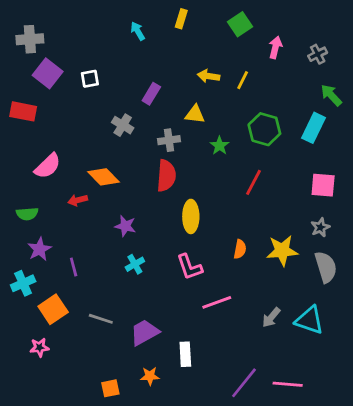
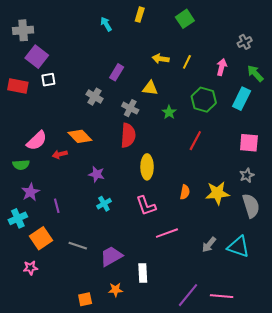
pink arrow: (275, 47) -> (222, 67), moved
white square: (90, 79) -> (48, 80), moved
gray cross: (169, 140) -> (130, 108), turned 35
pink semicircle: (48, 166) -> (37, 141), moved

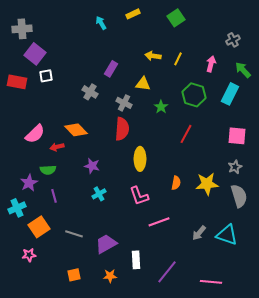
yellow rectangle: (140, 15) -> (133, 14), turned 48
green semicircle: (21, 165) -> (48, 170), moved
purple line: (188, 295) -> (167, 272), moved
orange square: (85, 299) -> (74, 275), moved

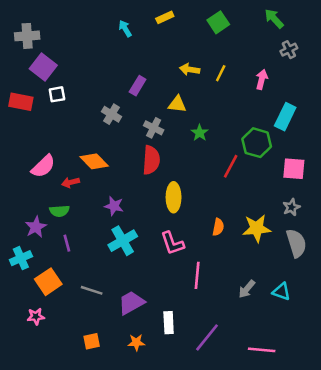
green arrow: (243, 70) -> (274, 19), moved
green hexagon: (194, 95) -> (257, 143), moved
cyan cross: (99, 194) -> (123, 241), size x1.6
pink line: (159, 222) -> (197, 275), turned -65
cyan triangle: (227, 235) -> (281, 292), size x0.7

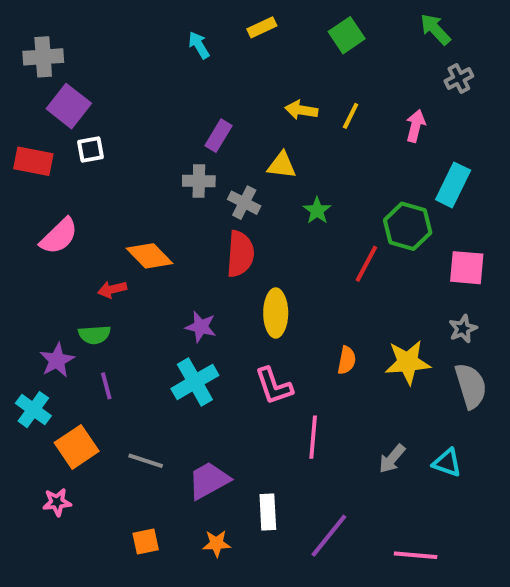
gray cross: (111, 114) -> (199, 181), moved, turned -30
pink semicircle: (43, 166) -> (59, 236), moved
purple star: (114, 206) -> (201, 327), moved
cyan cross: (21, 258) -> (33, 410), turned -30

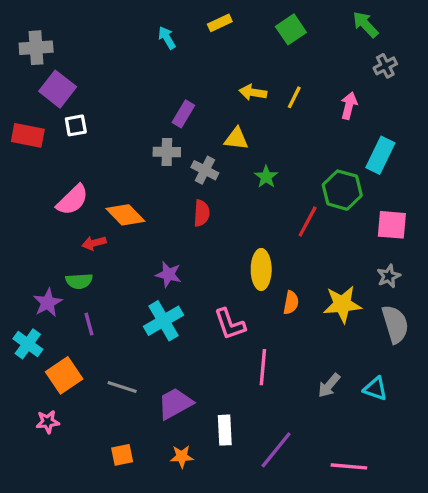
pink semicircle: (59, 236) -> (72, 200), moved
red semicircle: (240, 254) -> (202, 213), size x0.7
yellow ellipse: (276, 313) -> (261, 269), moved

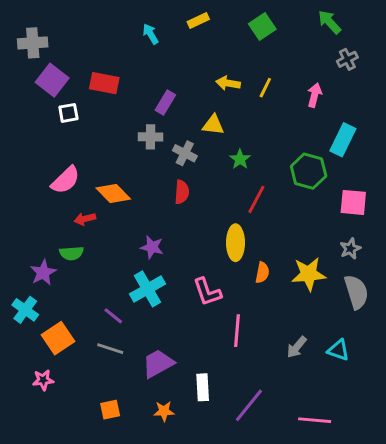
red rectangle: (28, 135) -> (104, 83), moved
red line: (308, 221) -> (256, 199), moved
purple line: (89, 324) -> (113, 316), moved, turned -36

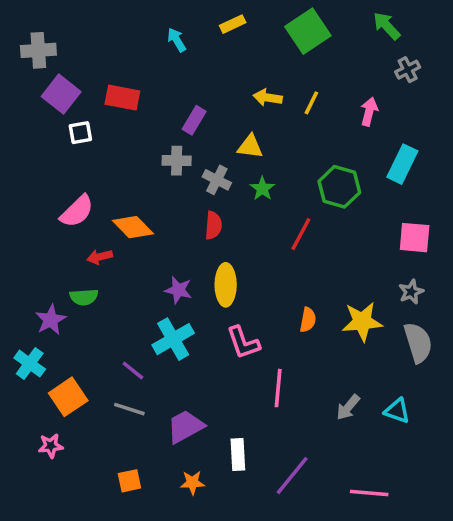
green square: (262, 26) -> (308, 31), size x1.4
green star: (240, 159) -> (262, 189), moved
green hexagon: (309, 171) -> (339, 187), moved
yellow ellipse: (236, 243) -> (226, 285), moved

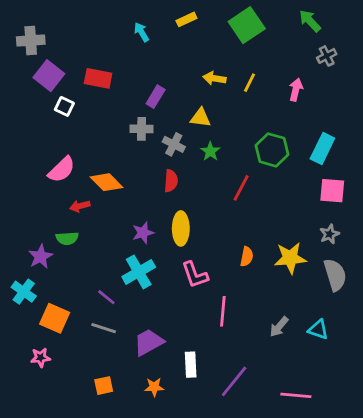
white square: (80, 133) -> (64, 106), turned 36
cyan rectangle: (402, 164) -> (322, 149), moved
purple star: (178, 290) -> (143, 233), turned -30
orange square: (68, 397) -> (55, 318), turned -32

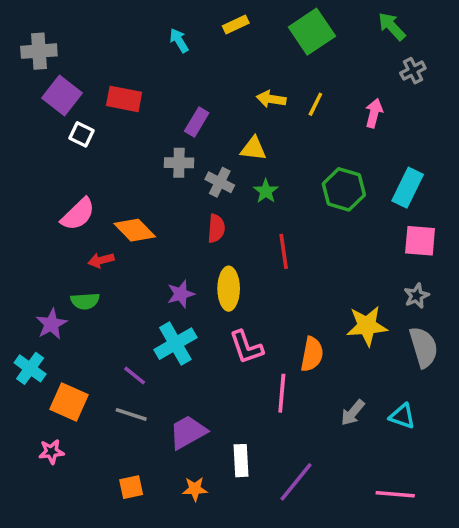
red line: (241, 188) -> (284, 251), moved, turned -36
orange semicircle: (247, 257) -> (312, 354), moved, size x1.4
pink line: (296, 395) -> (395, 494), moved

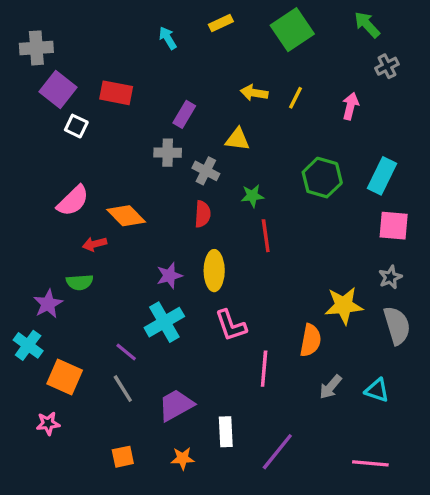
green star: (266, 191) -> (252, 196), moved, turned 30
orange semicircle: (312, 354) -> (311, 340), moved
gray line: (131, 414) -> (123, 389), turned 40

